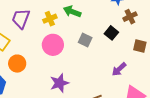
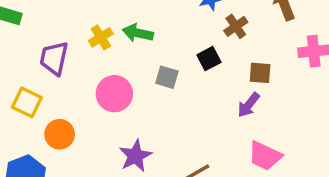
yellow cross: (50, 19) -> (101, 37), moved
black square: (111, 33) -> (209, 59), turned 32
purple arrow: (119, 69) -> (249, 105), moved

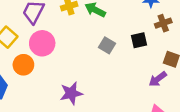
pink circle: (114, 94) -> (42, 43), moved

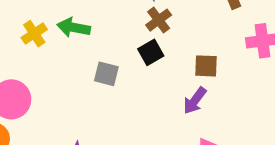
brown cross: (163, 23) -> (159, 20), moved

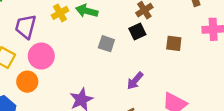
purple arrow: (195, 101) -> (135, 81), moved

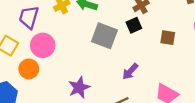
gray square: (106, 44) -> (104, 36), size x1.6

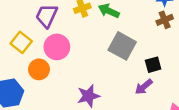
black square: (134, 25) -> (153, 65), moved

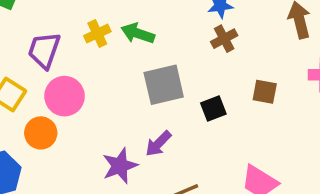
gray square: (122, 46) -> (164, 85), turned -36
purple arrow: (144, 87) -> (158, 144), moved

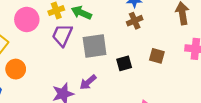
purple trapezoid: (44, 50) -> (62, 35), moved
pink circle: (65, 96) -> (27, 19), moved

